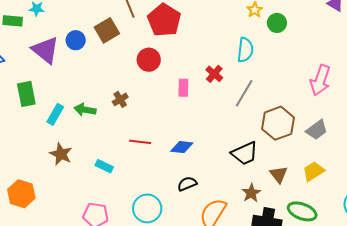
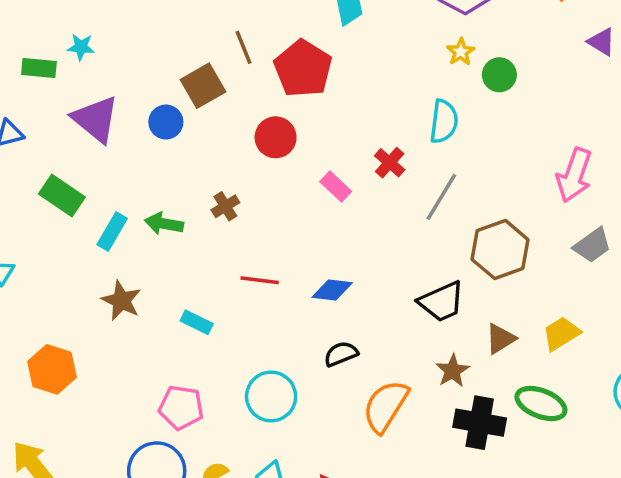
blue circle: (76, 40) -> (166, 122), moved
pink rectangle: (183, 88) -> (336, 186), turned -48
green rectangle: (26, 94) -> (62, 195), turned -45
gray trapezoid: (317, 130) -> (592, 245), moved
brown triangle: (279, 174) -> (501, 339), turned 36

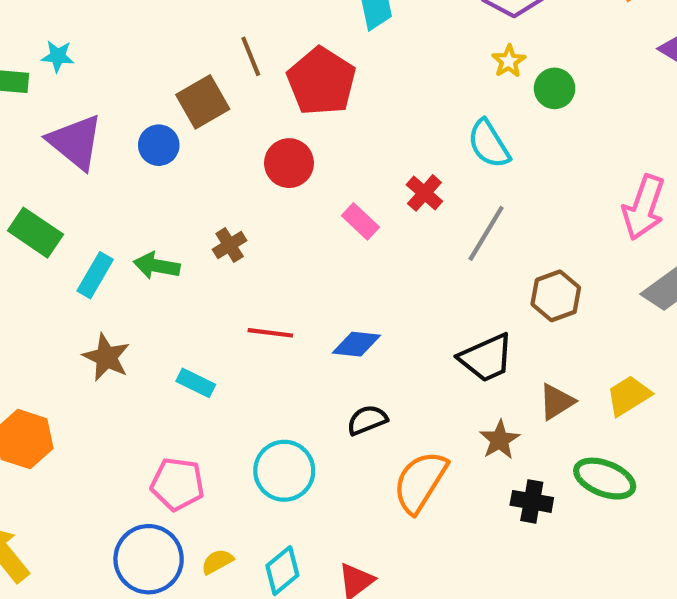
cyan semicircle: (444, 121) -> (489, 144), turned 141
brown hexagon: (500, 250) -> (556, 296), size x0.7
black cross: (480, 423) -> (532, 501), size x0.7

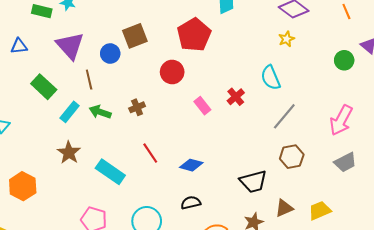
brown line: (251, 56) -> (89, 80), moved
green circle: (555, 88) -> (344, 60), moved
gray line: (486, 233) -> (284, 116), moved
red line: (270, 333) -> (150, 153), turned 40
cyan rectangle: (196, 383) -> (110, 172), size x1.6

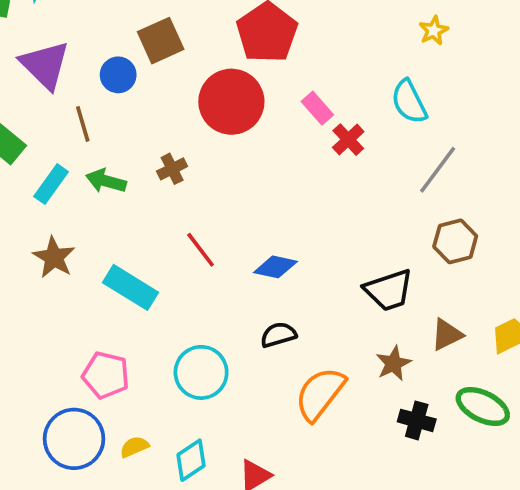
red circle: (172, 72) -> (231, 102), size x1.5
pink rectangle: (202, 106) -> (317, 108), moved

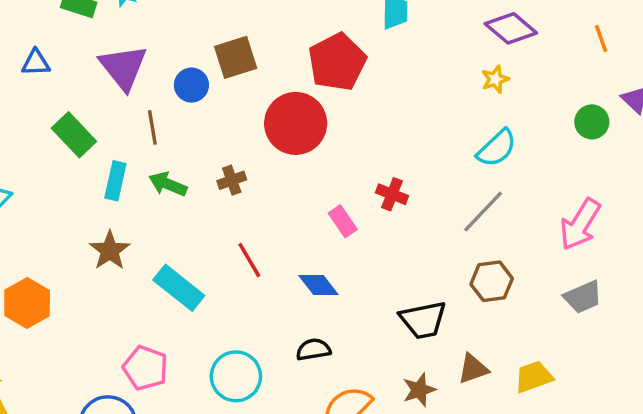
cyan semicircle: (409, 102) -> (497, 148), moved, turned -114
pink rectangle: (317, 108) -> (343, 221), moved
red cross: (348, 140) -> (392, 194), moved, turned -32
cyan rectangle: (51, 184) -> (115, 181), turned -30
blue diamond: (275, 267) -> (318, 285), turned 33

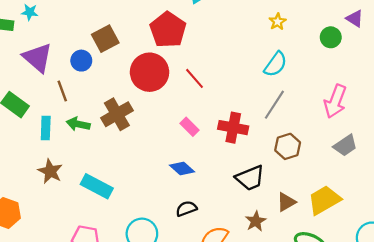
yellow star: (495, 79) -> (278, 22), moved
brown cross: (232, 180) -> (117, 114), size x1.8
red cross: (392, 194) -> (233, 128), moved, size x1.5
red line: (249, 260) -> (195, 78), moved
yellow trapezoid: (534, 377) -> (324, 200), size x1.4

